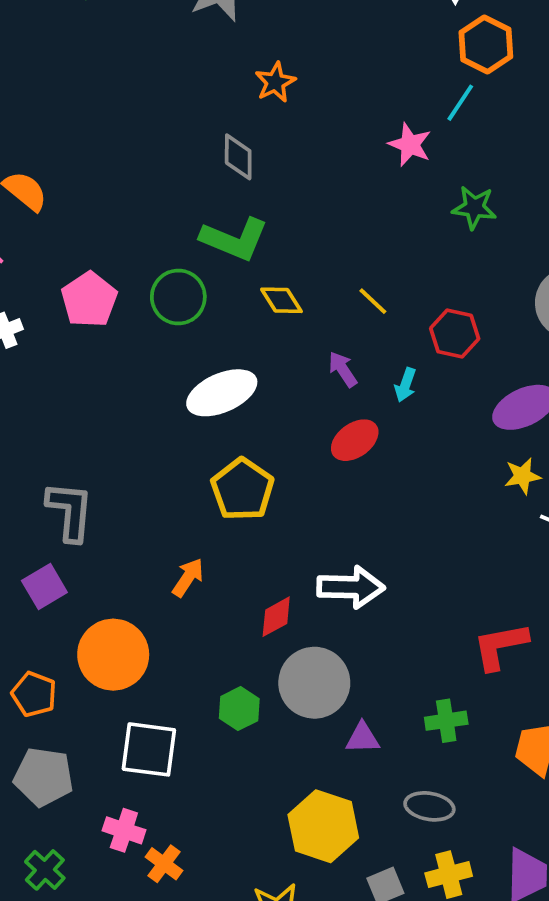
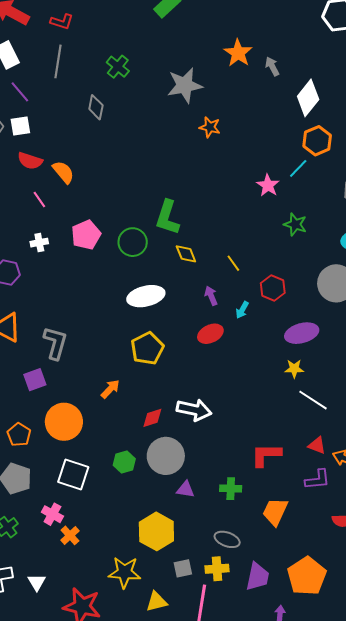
orange star: (275, 82) -> (210, 127), moved, turned 30
gray diamond: (238, 157) -> (96, 107), moved
green L-shape: (234, 239) -> (167, 217), turned 75
gray ellipse: (429, 806) -> (227, 539), moved

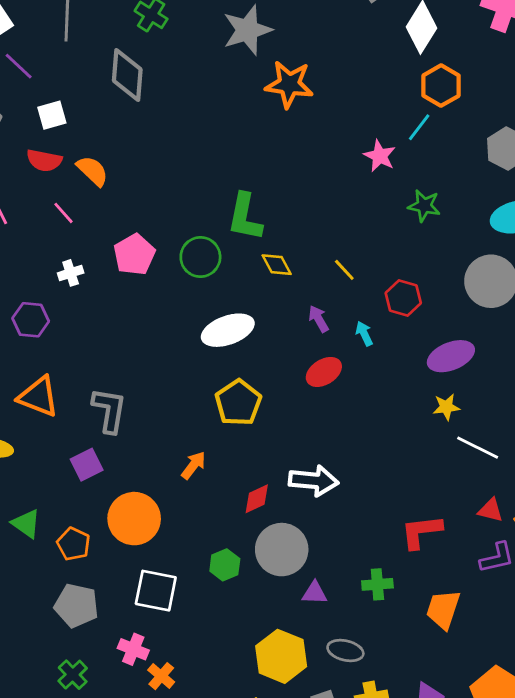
gray diamond: (96, 107) -> (127, 75), size x1.5
white square: (20, 126) -> (52, 115), moved
orange star: (210, 127) -> (289, 84), size x1.6
cyan arrow: (242, 310) -> (364, 334), turned 132
gray ellipse: (227, 539) -> (345, 650), moved

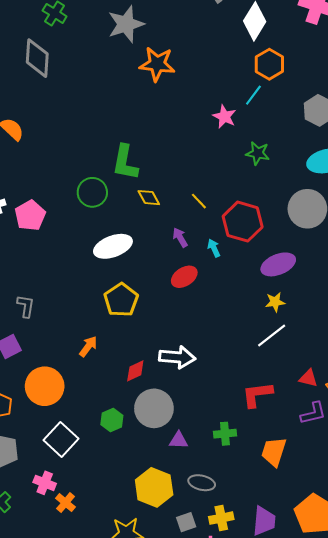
pink pentagon: (134, 255) -> (30, 215), moved
red hexagon: (403, 298) -> (243, 222), size x1.5
gray L-shape: (109, 410) -> (26, 306), size x0.7
white line: (478, 448) -> (272, 335), moved, turned -64
white square: (156, 591) -> (61, 439), turned 32

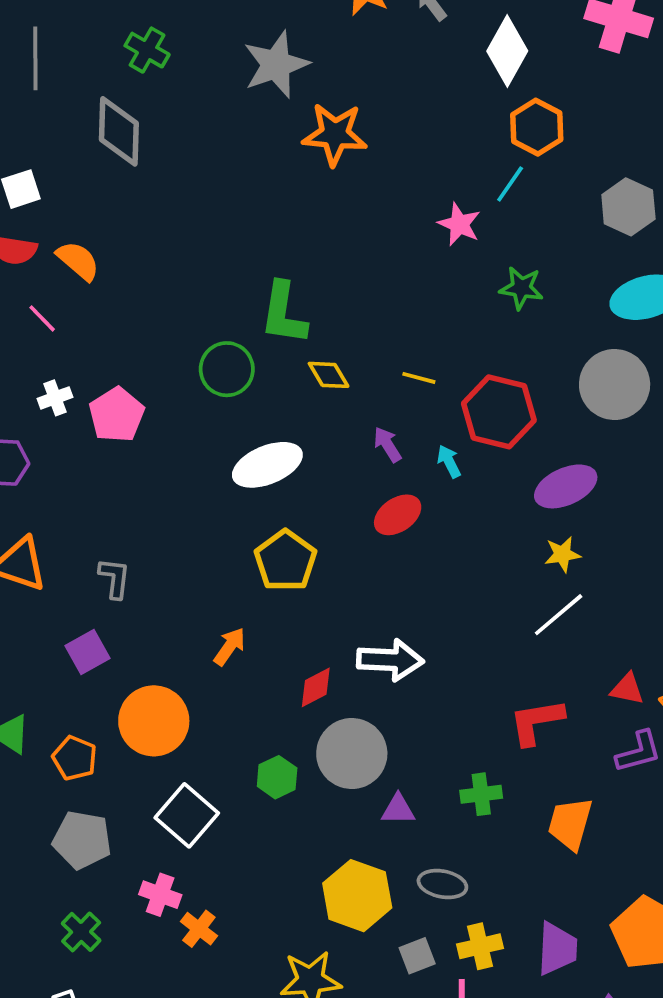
yellow line: (199, 201) -> (419, 378), turned -30

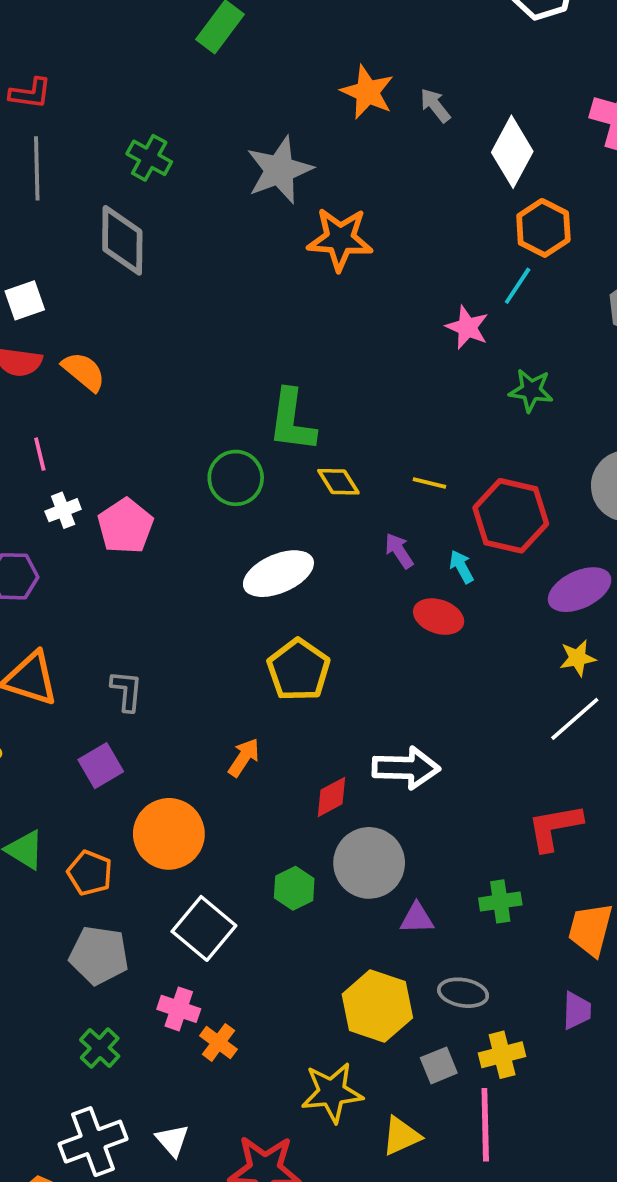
pink line: (42, 318) -> (40, 454), moved, turned 32
red ellipse: (398, 515) -> (439, 617), moved, turned 54
purple trapezoid: (557, 949) -> (577, 1010), moved, size x0.7

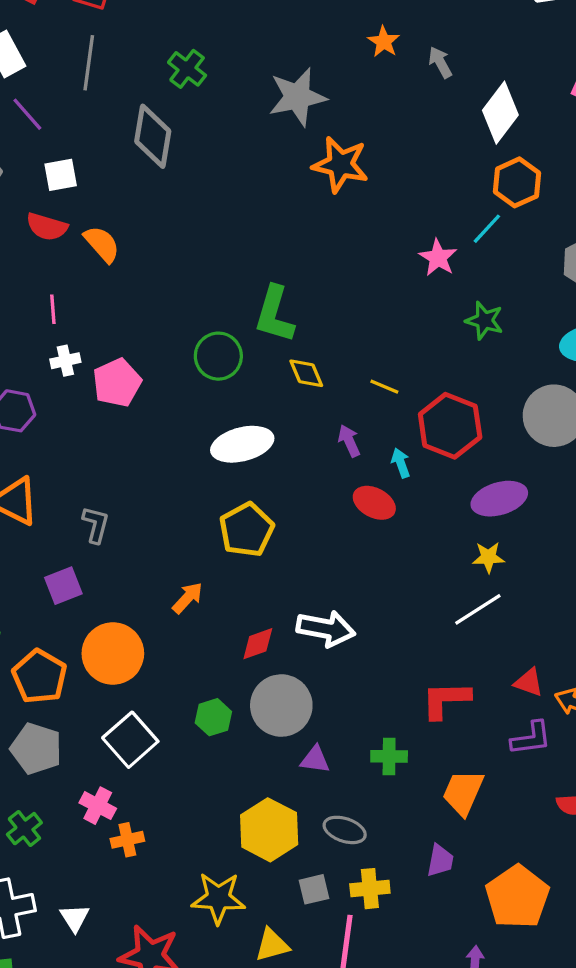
orange star: (367, 92) -> (384, 42), size x0.7
orange pentagon: (90, 873) -> (40, 676), size x1.4
orange cross: (218, 1042) -> (127, 840), turned 32

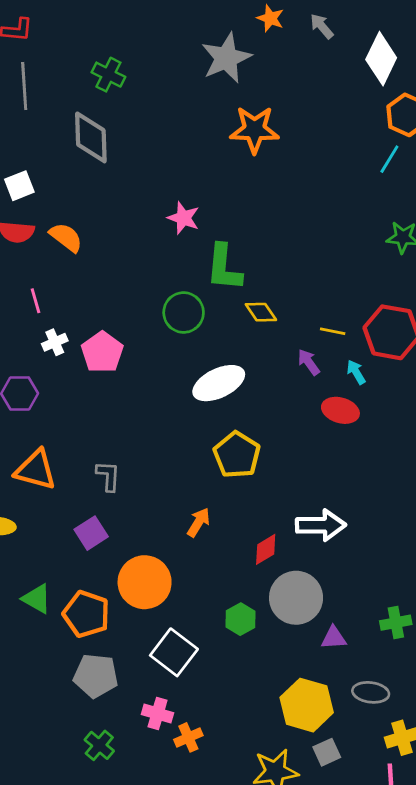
gray star: (297, 97) -> (226, 58), moved
pink star: (438, 258) -> (183, 218), moved
yellow line: (384, 387) -> (333, 331), moved
gray square: (314, 889) -> (327, 752), moved

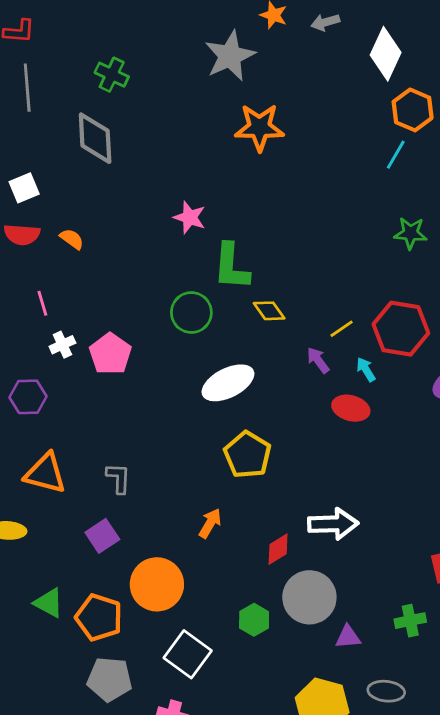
gray arrow: (322, 26) -> (325, 22), turned -64
orange semicircle: (66, 237) -> (72, 239), size x0.7
yellow line: (333, 331) -> (342, 329), turned -45

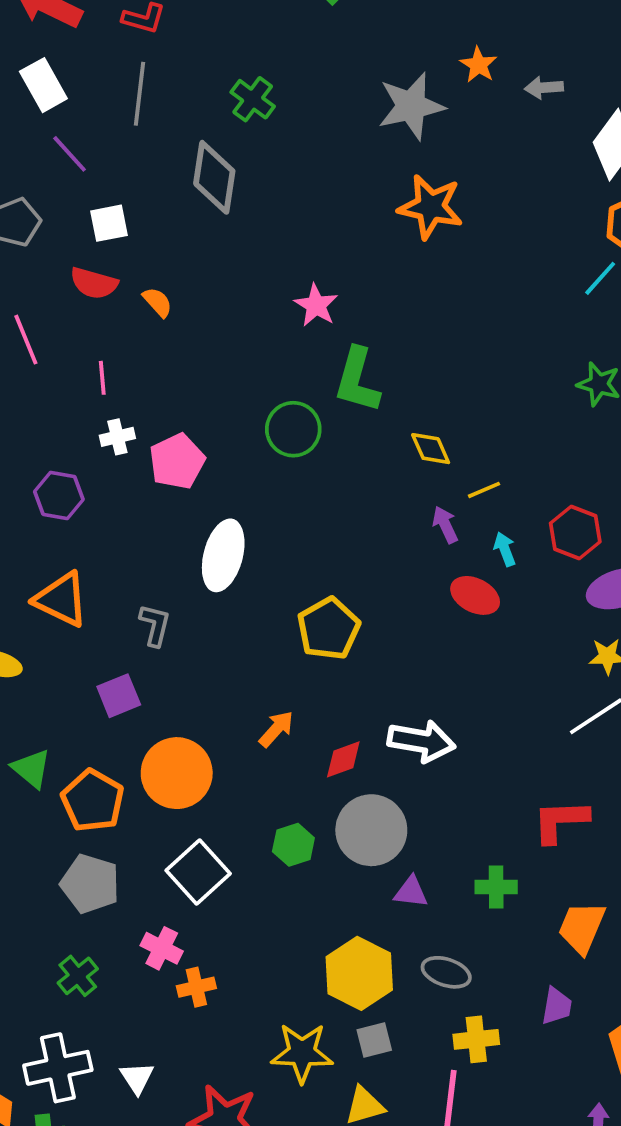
yellow diamond: (269, 311) -> (431, 449), moved
red hexagon: (401, 329) -> (575, 532), moved, size x0.7
white ellipse: (228, 383) -> (223, 555), moved, turned -60
orange arrow: (210, 523) -> (276, 729), moved

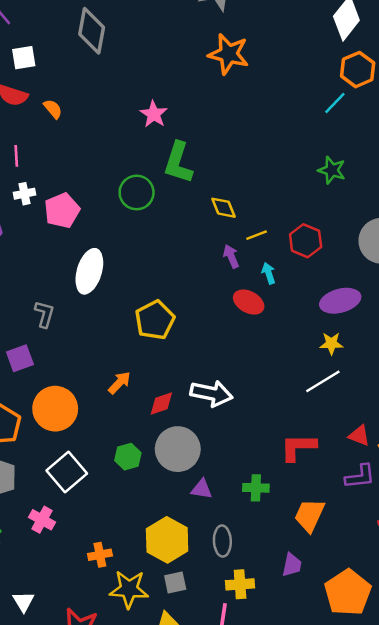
red hexagon: (575, 532) -> (306, 241), moved
gray ellipse: (446, 972) -> (222, 541), turned 68
orange cross: (196, 987) -> (100, 555), moved

